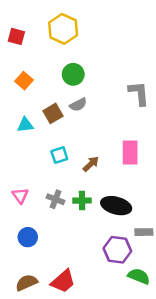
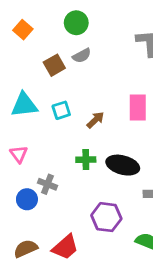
cyan triangle: (25, 125) -> (24, 105), moved, size x1.5
gray cross: (56, 199) -> (47, 184), moved
purple hexagon: (117, 250) -> (106, 217), moved

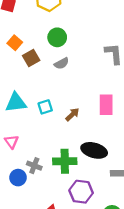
brown square: (54, 65) -> (31, 58), moved
green cross: (86, 160) -> (65, 161), moved, size x1.5

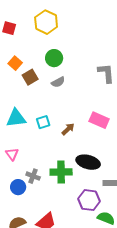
pink rectangle: (106, 105) -> (99, 120), turned -66
purple hexagon: (81, 192) -> (89, 200), moved

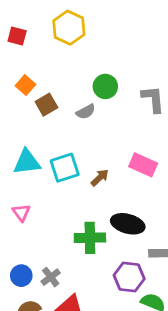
green circle: (54, 58) -> (105, 86), moved
cyan square: (43, 122) -> (65, 168), size x1.5
gray cross: (33, 176) -> (51, 277), moved, turned 32
blue circle: (18, 187) -> (21, 276), moved

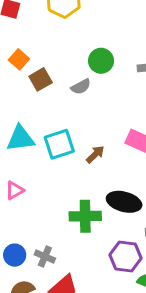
pink triangle: (21, 213) -> (15, 190), turned 36
gray cross: (51, 277) -> (45, 256), turned -30

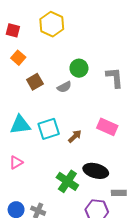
orange square: (19, 59) -> (18, 58), moved
green cross: (85, 216) -> (67, 181), turned 35

